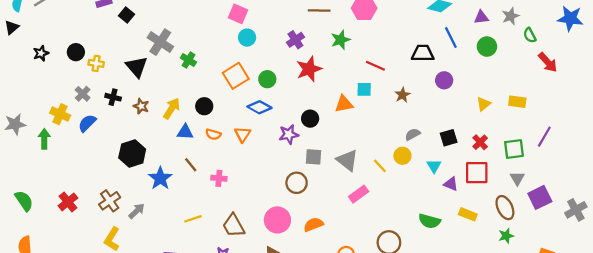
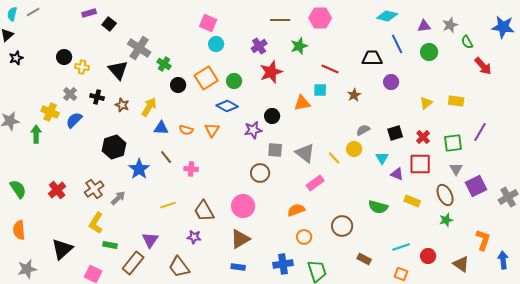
black star: (41, 53) -> (16, 58), moved
black circle: (204, 106) -> (178, 85), moved
orange semicircle: (313, 224) -> (296, 210), moved

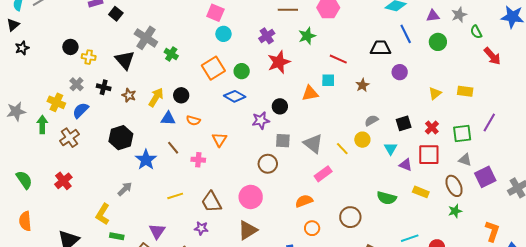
black circle: (178, 85) -> (181, 95), moved
orange triangle: (212, 130) -> (219, 140), moved
gray triangle: (456, 169) -> (465, 160), turned -40
brown cross: (94, 189) -> (69, 138), moved

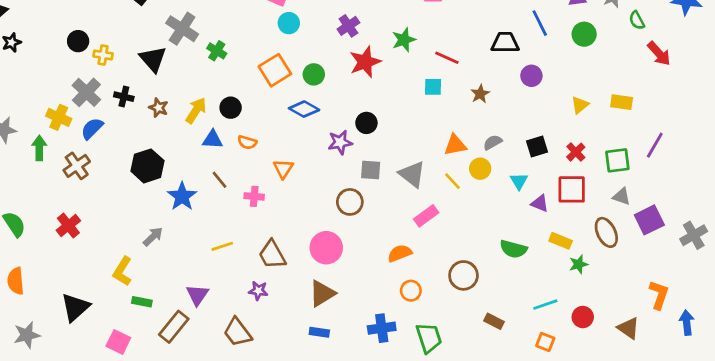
green star: (307, 36) -> (404, 40), moved
gray cross: (77, 84) -> (86, 92), size x1.5
orange triangle: (310, 93) -> (455, 145), moved
green star: (455, 211) -> (579, 264), moved

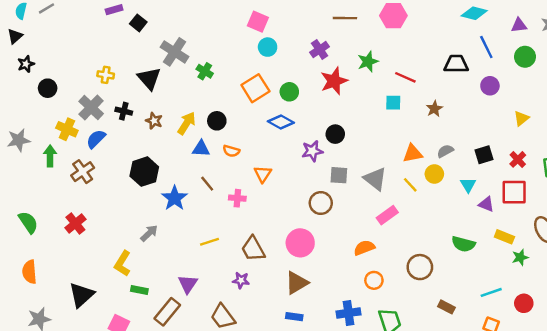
black circle: (78, 41) -> (48, 88), moved
purple circle: (531, 76) -> (490, 86), moved

